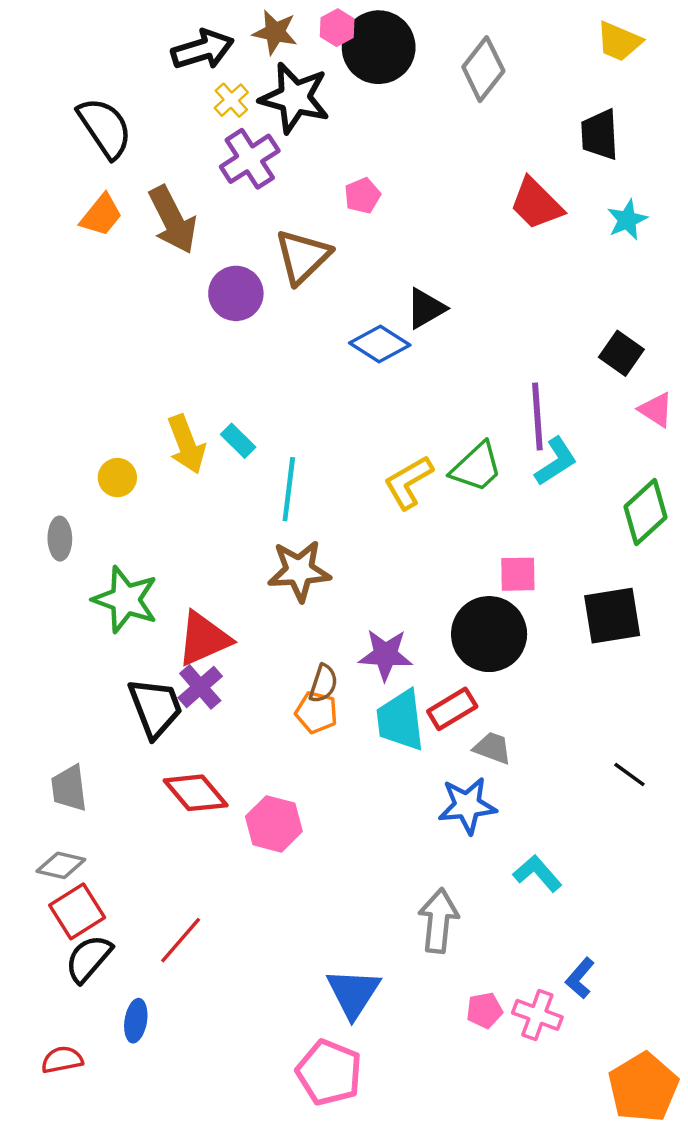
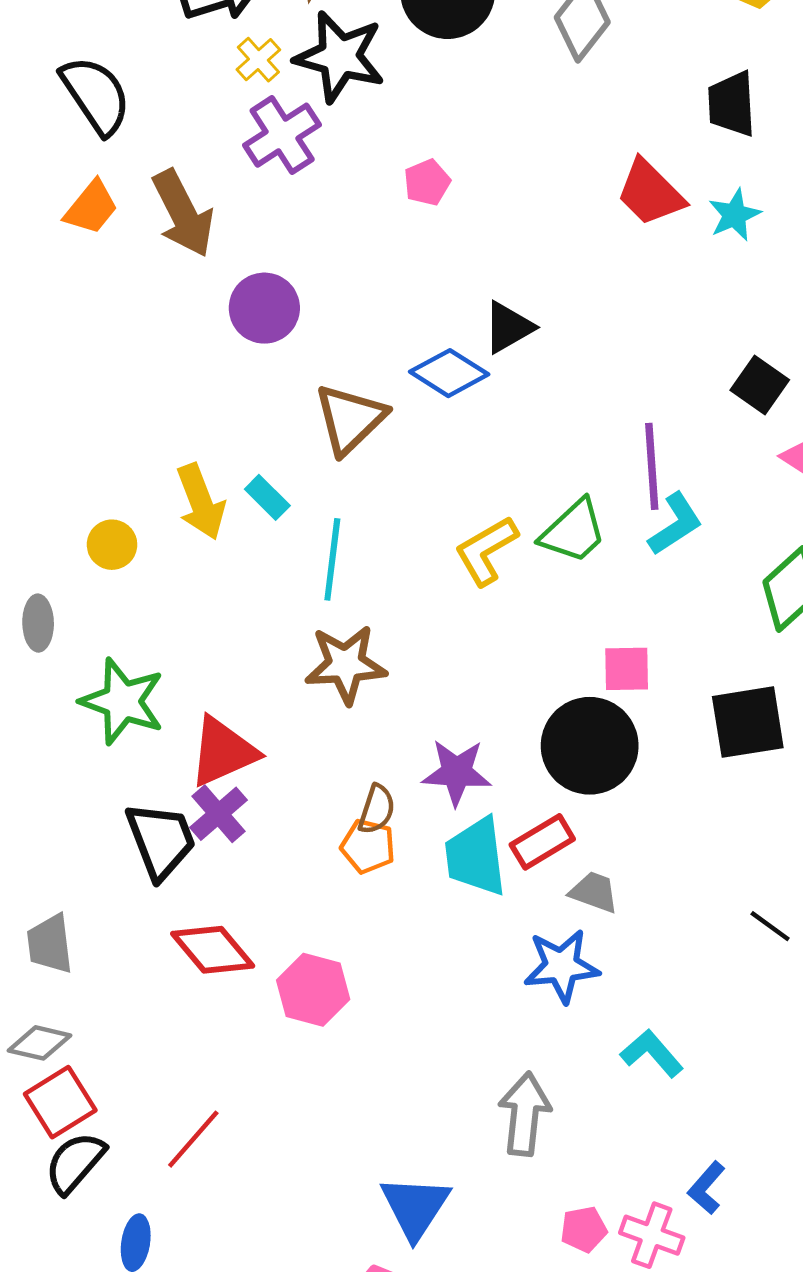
cyan star: (627, 220) -> (735, 215), moved
brown triangle: (303, 257) -> (350, 419), moved

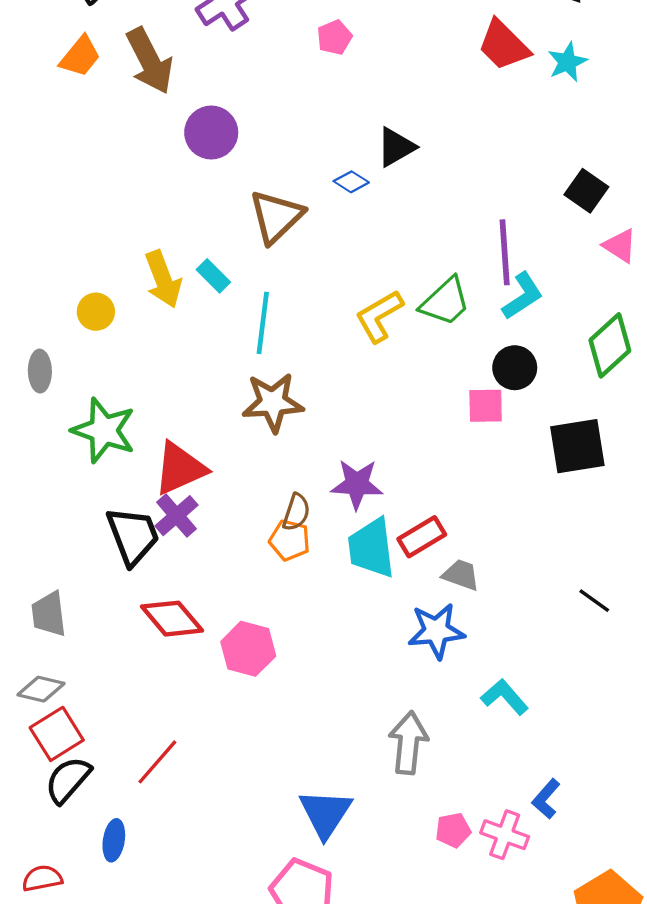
blue diamond: (449, 373) -> (351, 182), size x0.6
black circle: (590, 746) -> (515, 368), moved, size x0.6

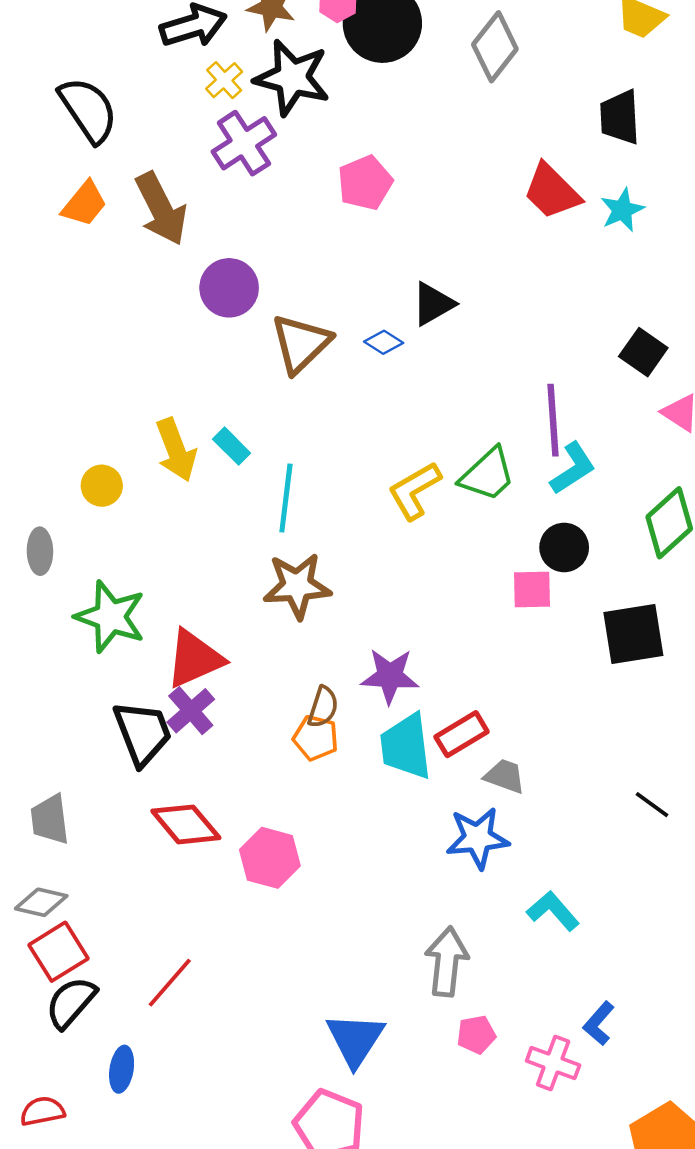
pink pentagon: (334, 37) -> (365, 183), size x1.4
brown triangle: (276, 217) -> (301, 343), moved
pink pentagon: (453, 830) -> (476, 1035), moved

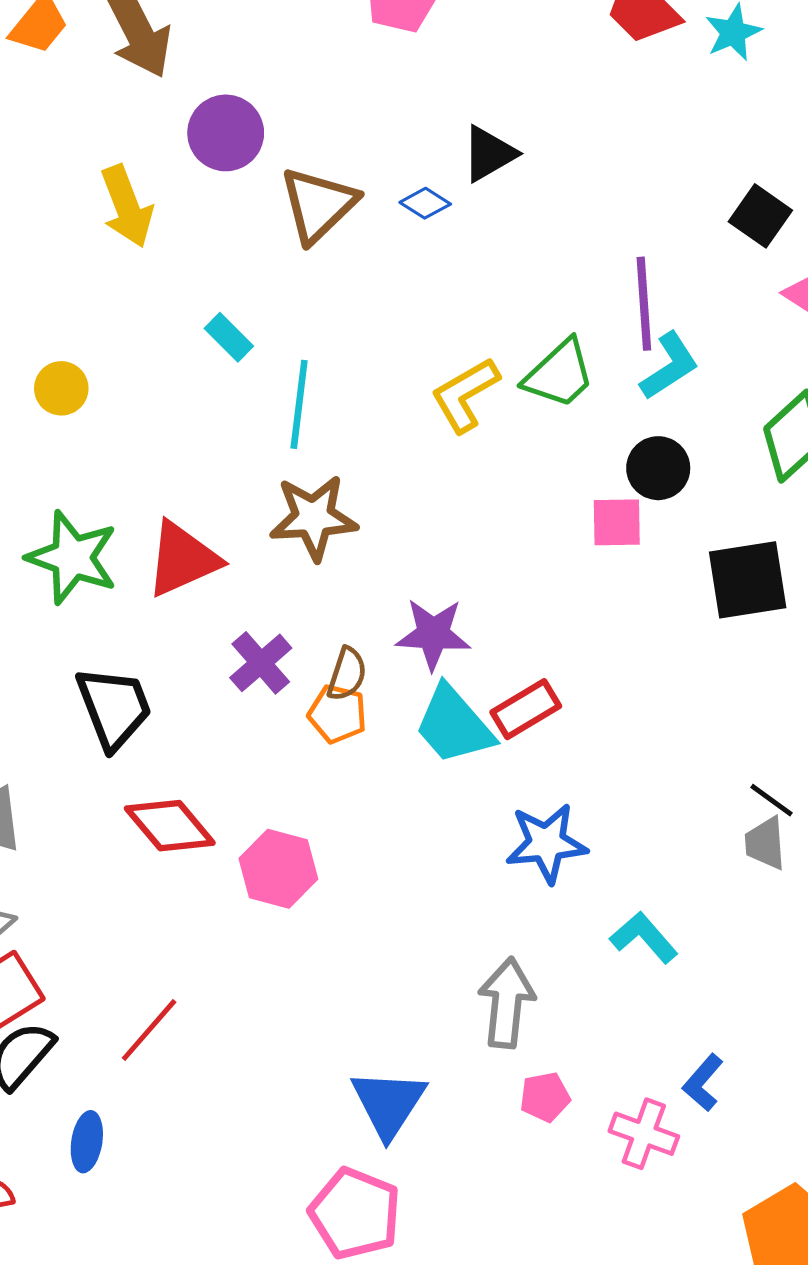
yellow arrow: (176, 450) -> (127, 206), moved
red triangle: (194, 659) -> (183, 559), moved
purple cross: (191, 711) -> (261, 663), moved
cyan trapezoid: (406, 747) -> (454, 725), turned -34
gray trapezoid: (505, 776) -> (765, 843), moved, turned -114

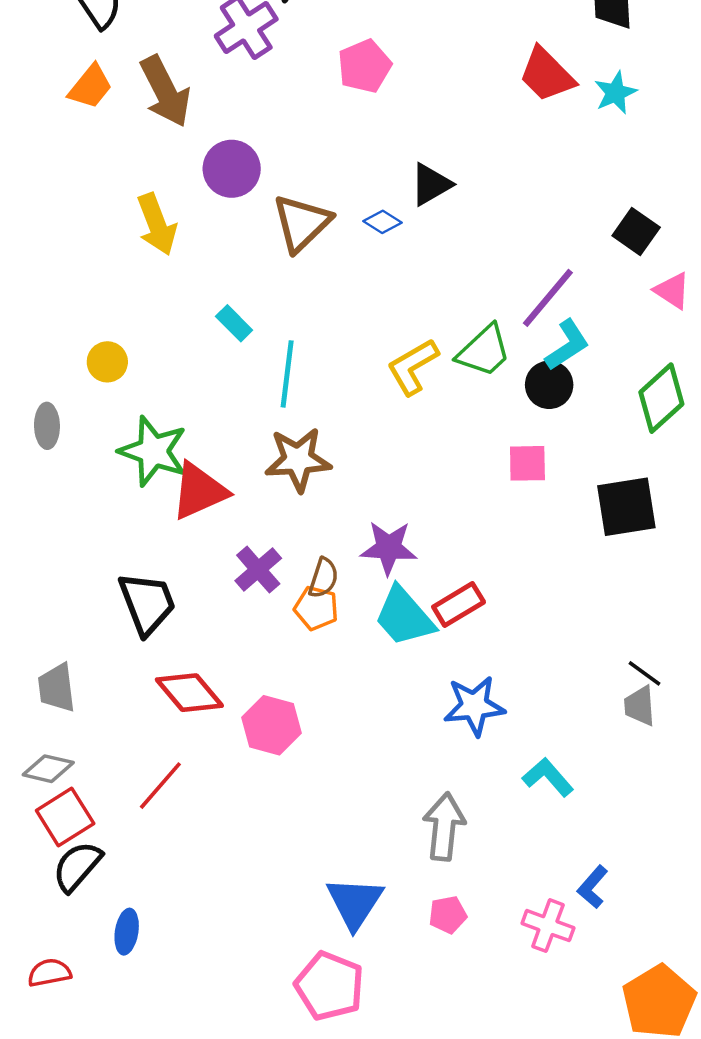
purple line: (644, 304) -> (548, 298), turned 44
black circle: (658, 468) -> (549, 385), moved
green star: (72, 558) -> (153, 451), moved
red line: (149, 1030) -> (160, 786), moved
pink pentagon: (545, 1097) -> (448, 915), moved

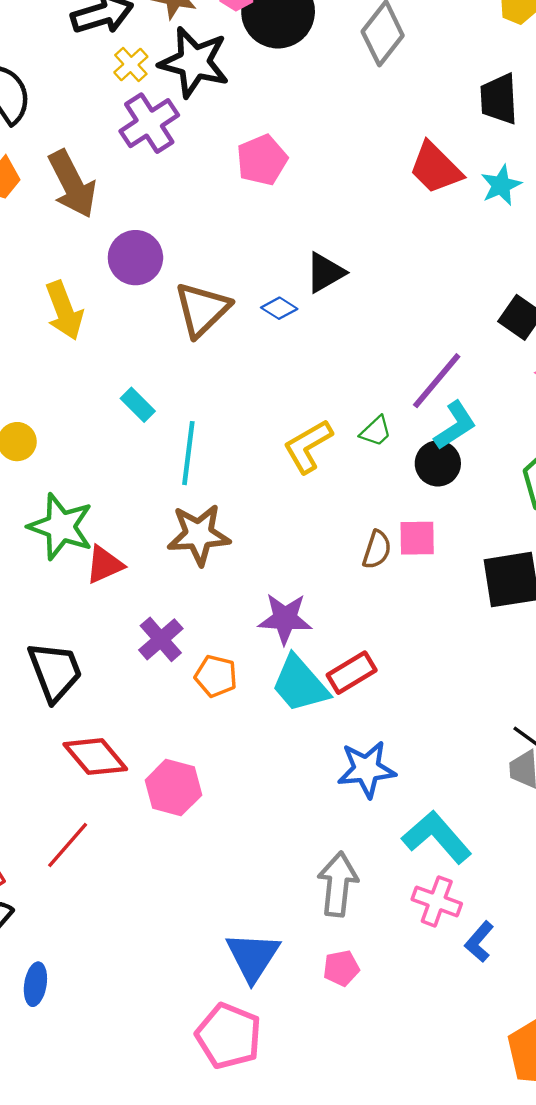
green trapezoid: (484, 351) -> (376, 431), size x0.6
red triangle: (199, 491) -> (104, 565), size x0.7
brown semicircle: (323, 578) -> (377, 550), moved
cyan L-shape: (548, 777) -> (437, 837), size x1.4
pink cross: (548, 926) -> (437, 901), moved

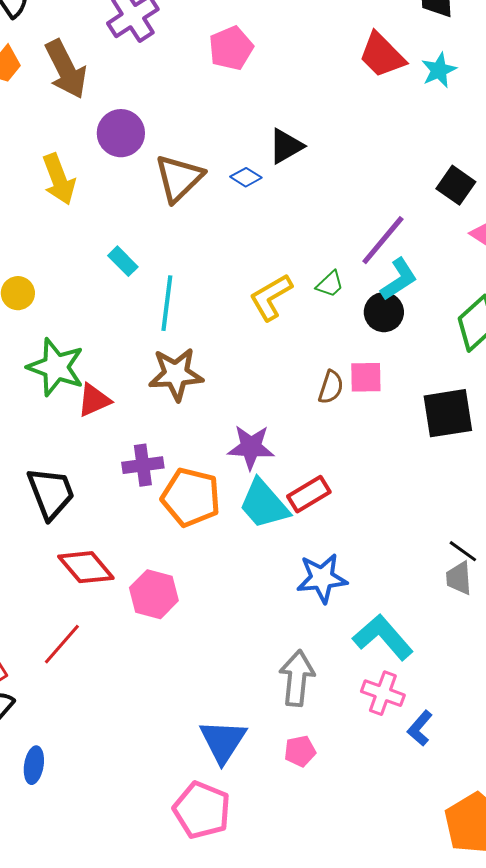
purple cross: (161, 639) -> (143, 465), turned 33
orange pentagon: (216, 676) -> (191, 497), size x1.6

